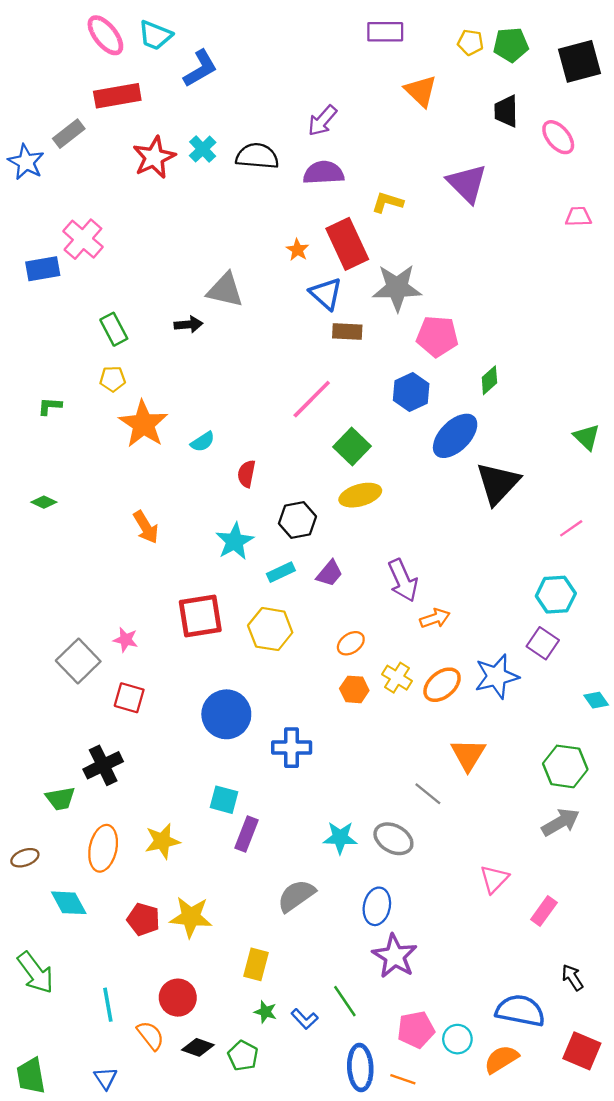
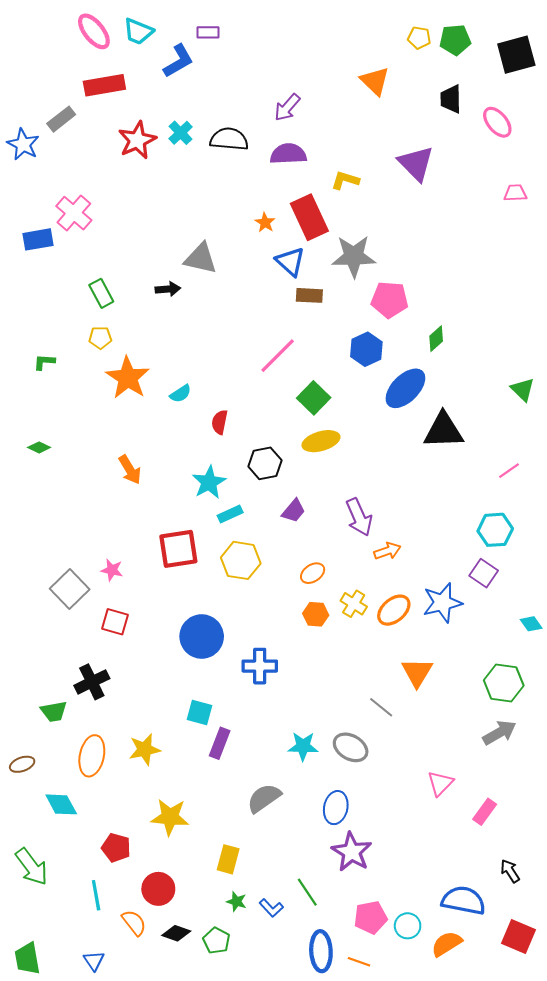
purple rectangle: (385, 32) -> (208, 32), moved, size x0.7
black triangle: (498, 483) -> (443, 431), turned 45
cyan rectangle: (281, 572) -> (230, 514), moved
red pentagon: (143, 919) -> (116, 848), moved

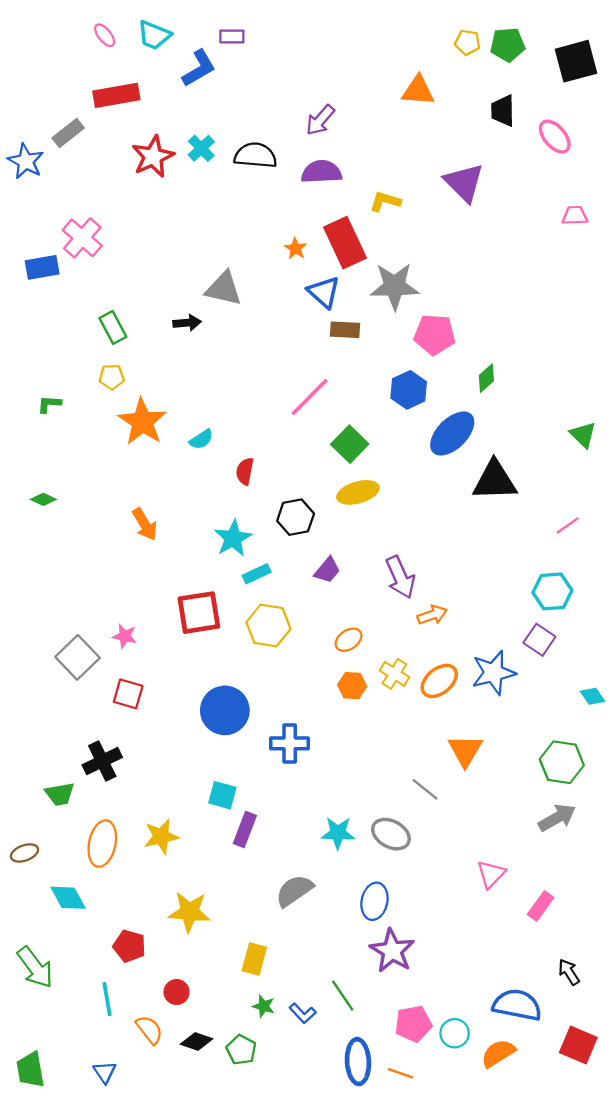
pink ellipse: (94, 31) -> (105, 35), size x0.6
orange triangle: (375, 81) -> (418, 91), turned -40
red circle: (158, 889) -> (177, 992), size x0.7

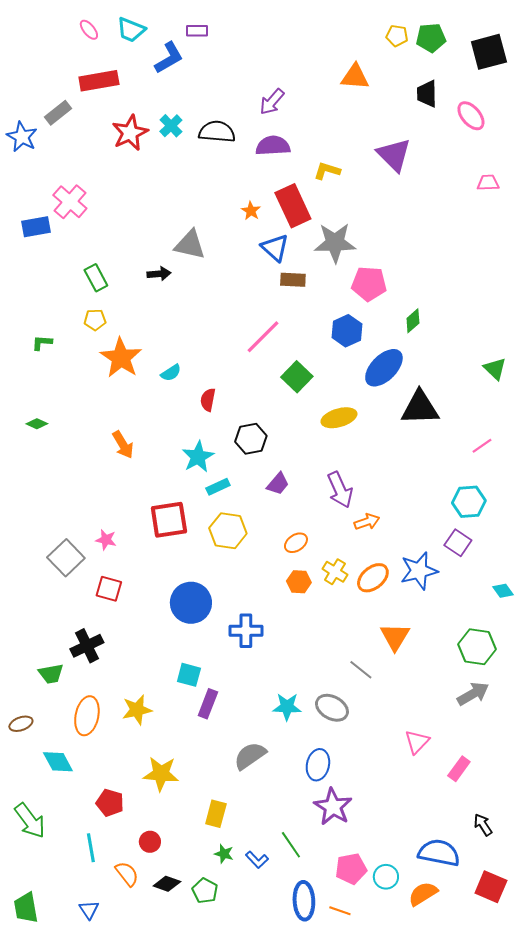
yellow ellipse: (358, 492) -> (339, 418), moved

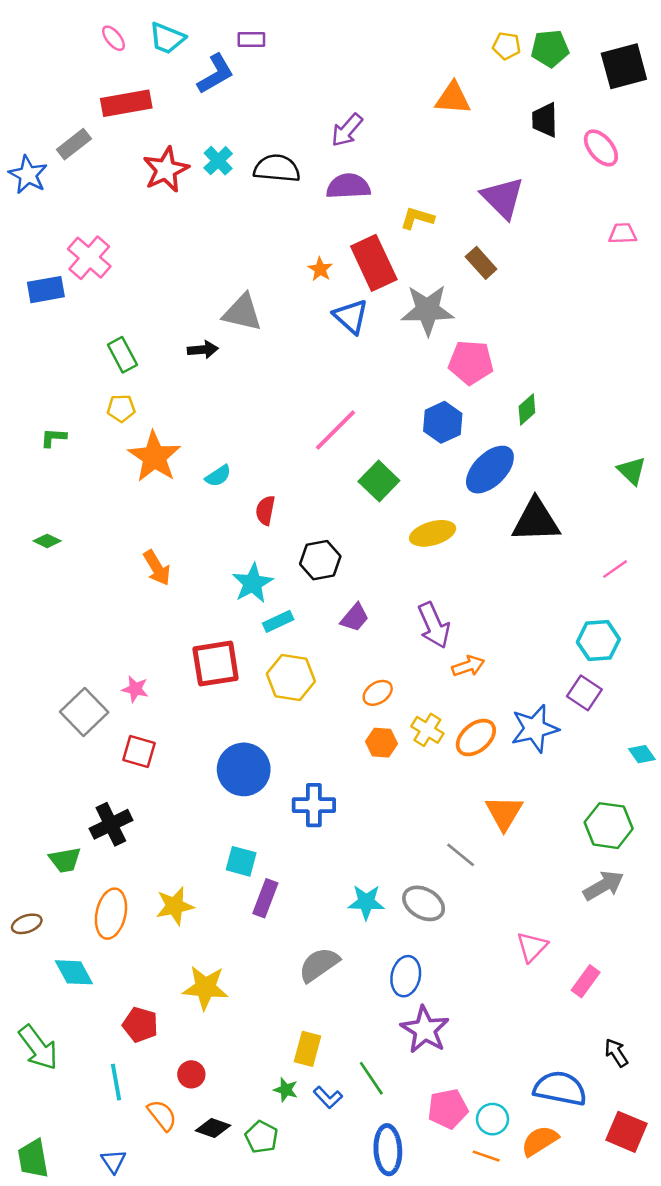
brown rectangle: (293, 280) -> (481, 263), moved, turned 45
yellow rectangle: (216, 814) -> (307, 1049), moved
orange line: (340, 911) -> (486, 1156), moved

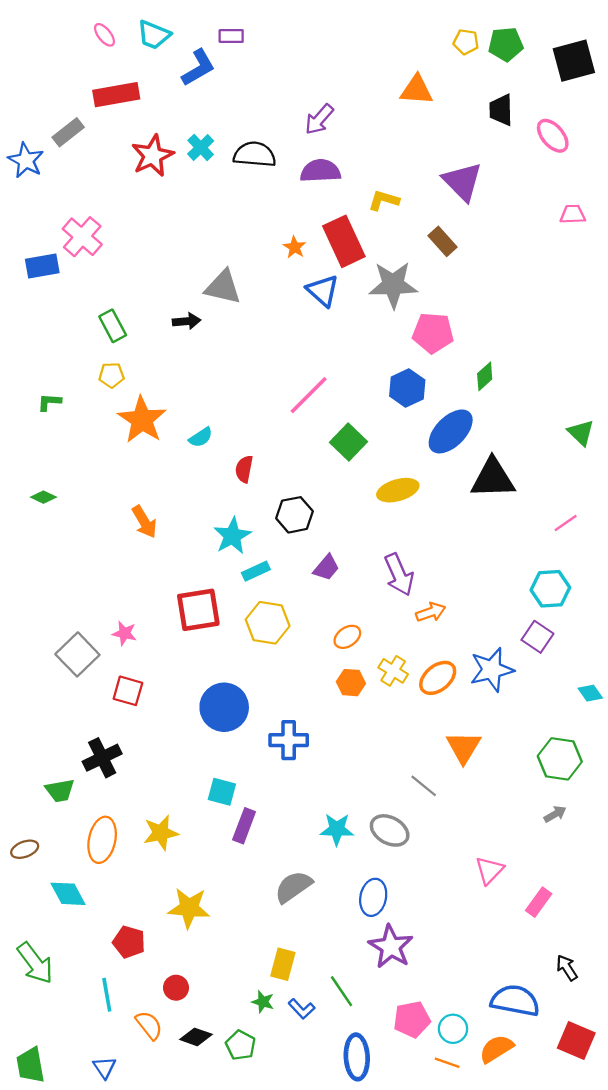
gray arrow: (604, 886) -> (555, 814), size x0.6

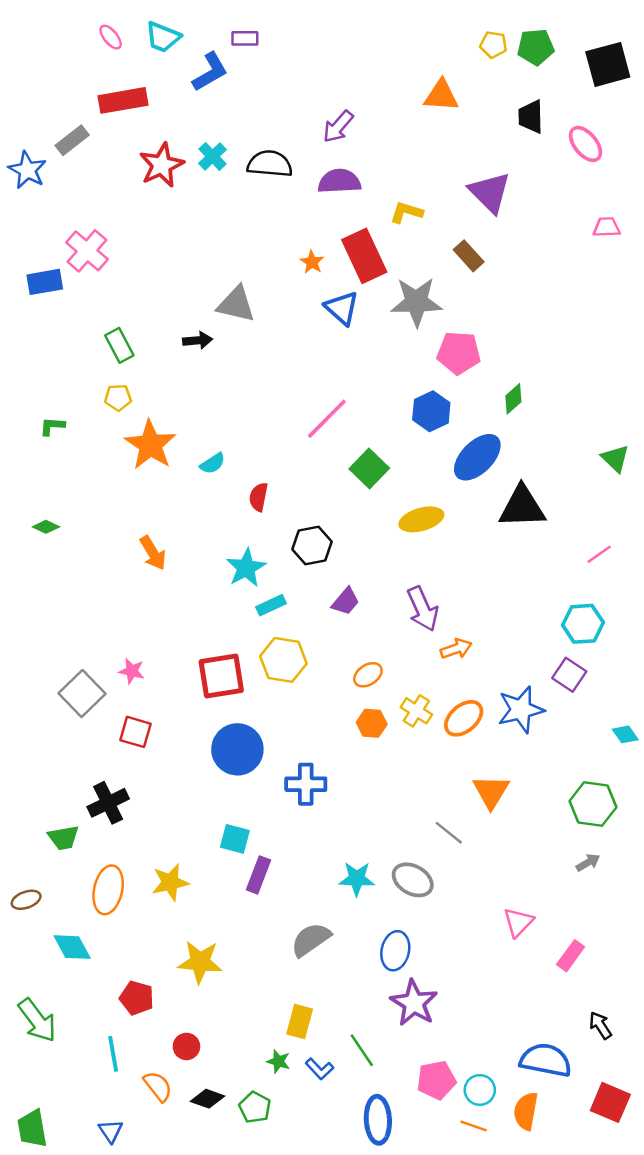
red square: (198, 610) -> (221, 676), moved
orange semicircle: (496, 1049) -> (526, 1111), turned -48

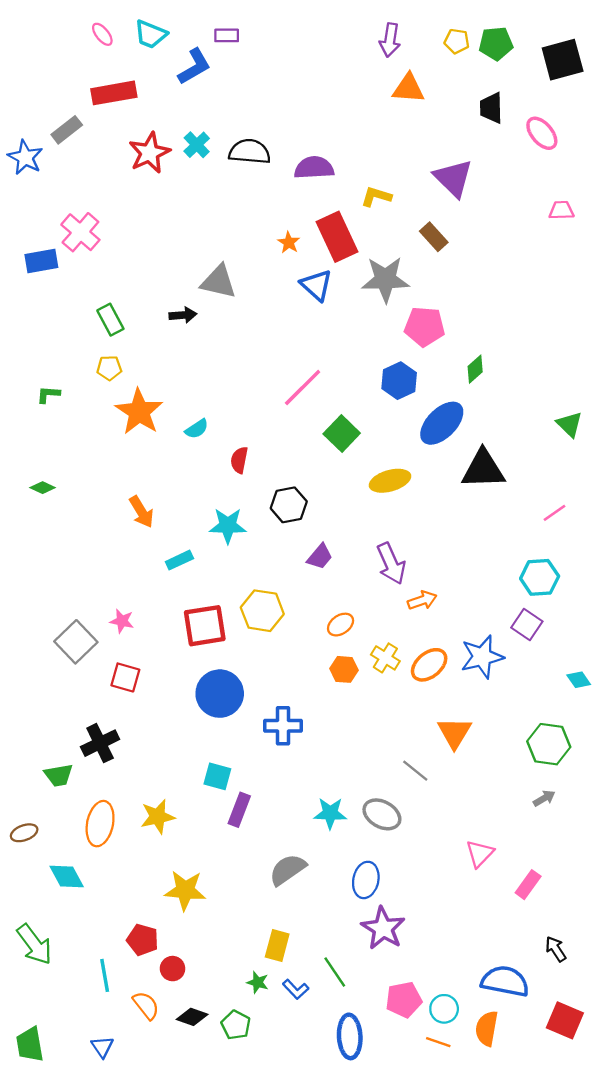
purple arrow: (338, 127) -> (390, 40), moved, turned -32
cyan star: (246, 568) -> (228, 526), turned 30
cyan rectangle: (271, 605) -> (179, 560), moved
red pentagon: (137, 998) -> (143, 940), moved

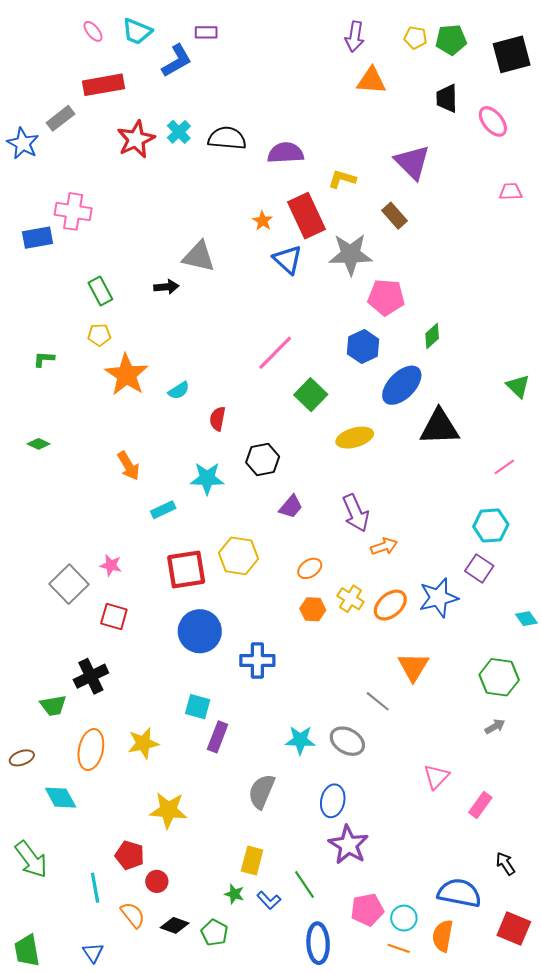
pink cross: (80, 232) -> (73, 211), turned -32
gray semicircle: (288, 870) -> (262, 791), turned -32

